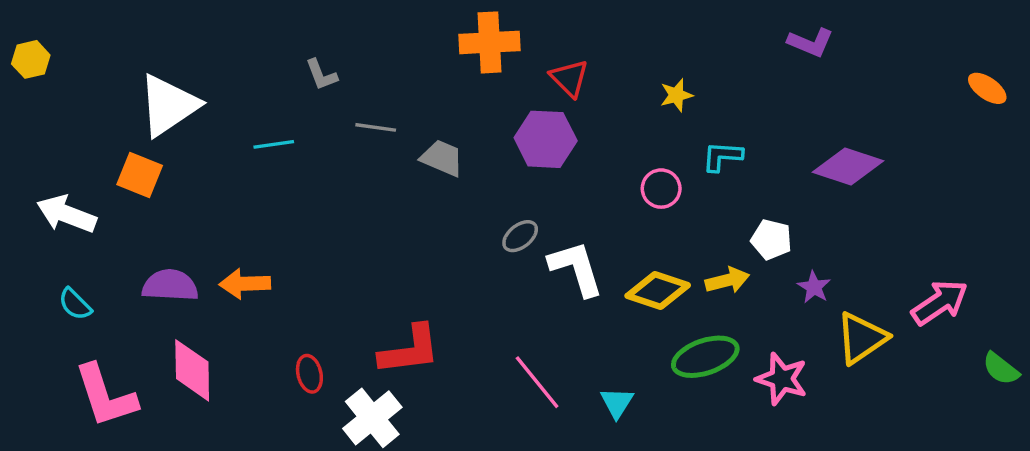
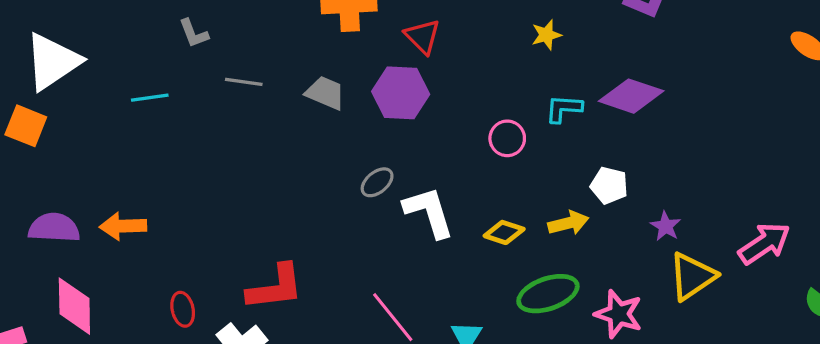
yellow star: (676, 95) -> (546, 35), moved
gray trapezoid: (442, 158) -> (325, 93), moved
purple diamond: (848, 166) -> (631, 96), moved
purple star: (814, 287) -> (666, 226), moved
yellow diamond: (658, 290) -> (504, 232), size x0.7

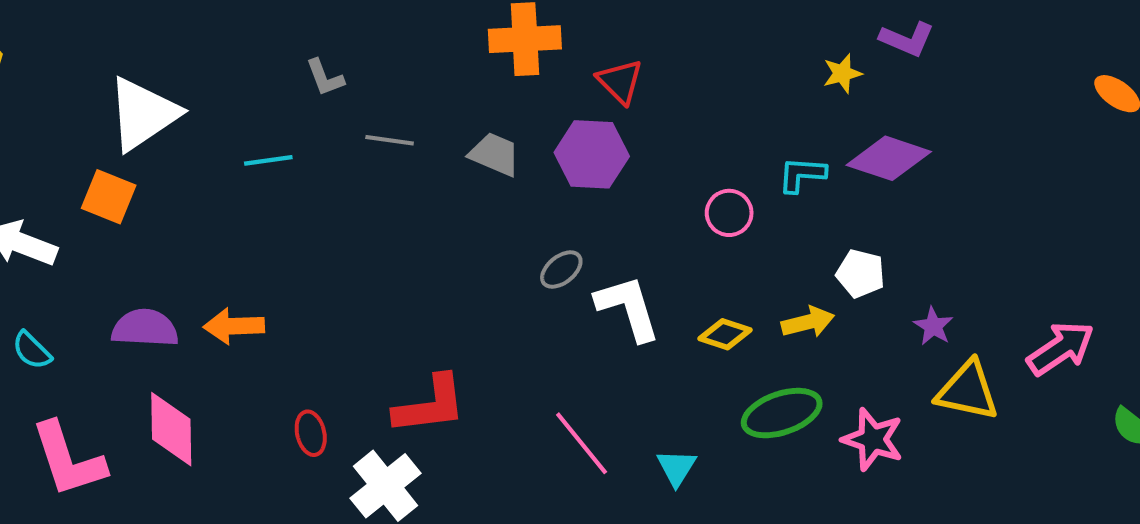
yellow star: (546, 35) -> (842, 73), moved
yellow triangle: (692, 276) -> (968, 391), turned 46

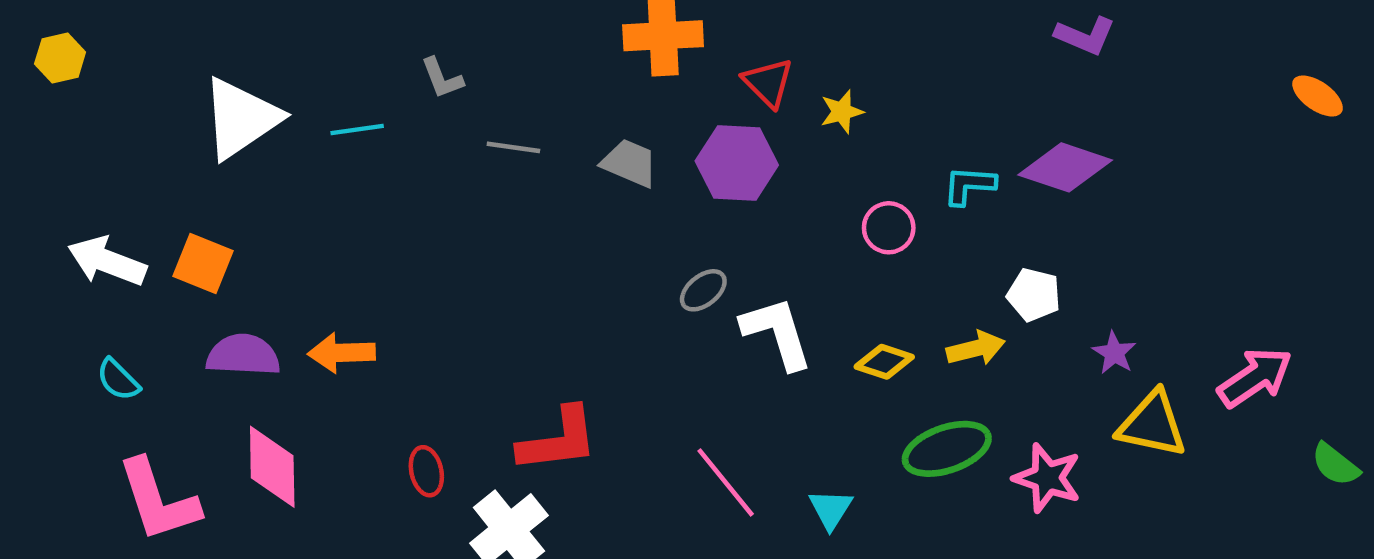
yellow star: (842, 73) -> (842, 112), moved
cyan line: (268, 160) -> (357, 129), moved
orange square: (109, 197) -> (203, 264), moved

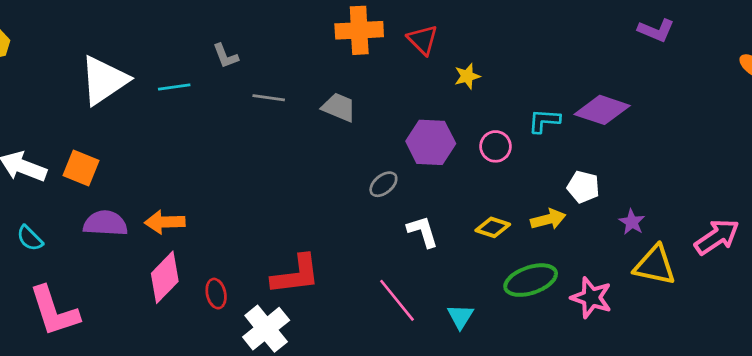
purple L-shape: (1085, 36) -> (656, 30), moved
red triangle: (768, 83) -> (423, 40), moved
purple hexagon: (737, 163) -> (431, 142), moved
white L-shape: (777, 333) -> (423, 231), moved, size x0.7
pink diamond: (272, 467) -> (165, 277), moved, turned 45

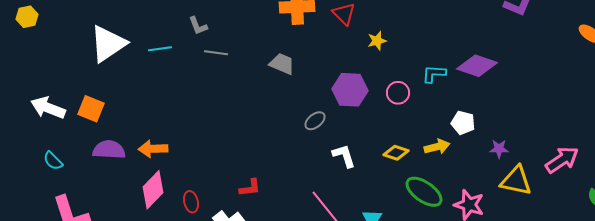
gray line: (269, 98) -> (216, 53), moved
purple star: (632, 222) -> (499, 149), turned -30
red L-shape: (296, 275) -> (250, 188), size x0.6
green ellipse: (531, 280) -> (424, 192), turned 54

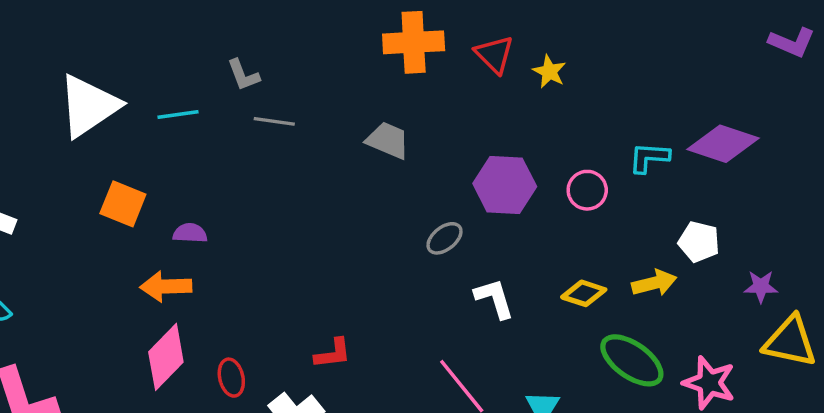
yellow star: (377, 41) -> (549, 72), moved, turned -30
orange square: (91, 109) -> (123, 204), moved
purple semicircle: (109, 150) -> (190, 233), moved, size x0.6

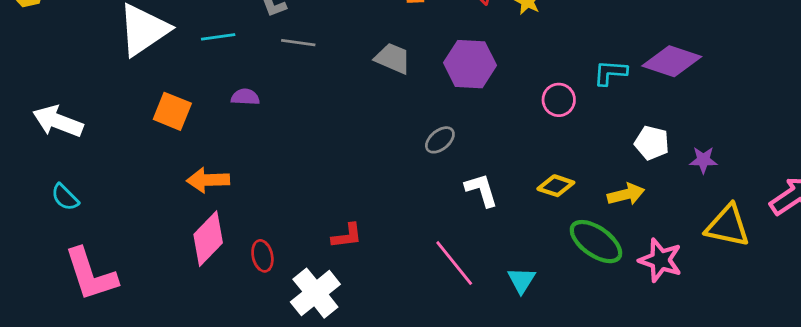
purple hexagon: (505, 185) -> (470, 64), moved
purple semicircle: (190, 233) -> (245, 97), moved
yellow arrow: (654, 283) -> (626, 194), moved
purple star: (761, 286) -> (703, 160), moved

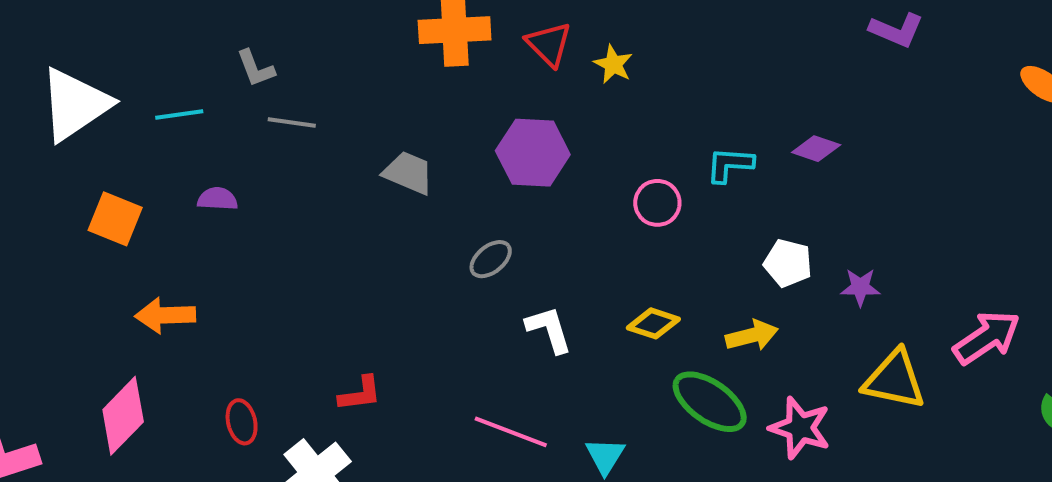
gray trapezoid: (393, 58) -> (408, 173), moved
purple diamond: (672, 61) -> (816, 149), size x0.6
pink diamond: (208, 239) -> (123, 416), moved
pink line: (454, 263) -> (511, 432), turned -30

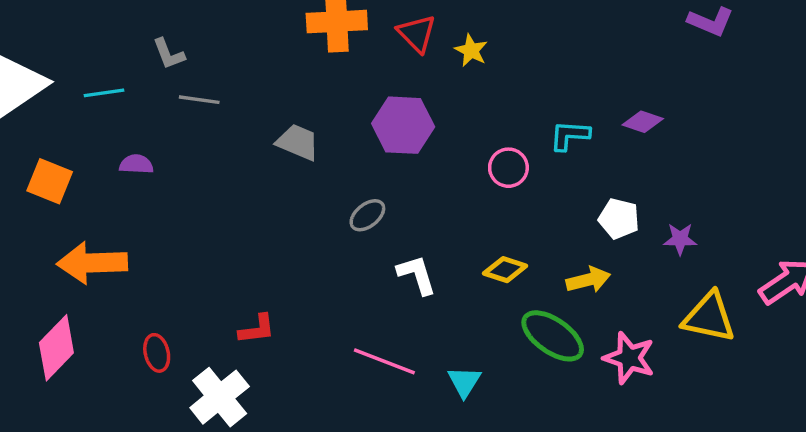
orange arrow: (165, 315) -> (92, 263), size x1.4

